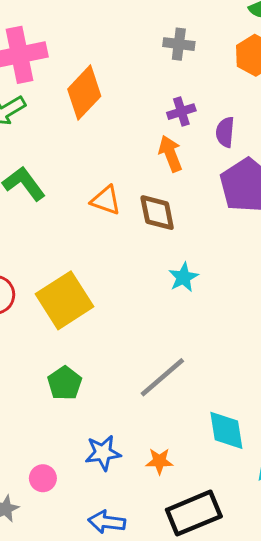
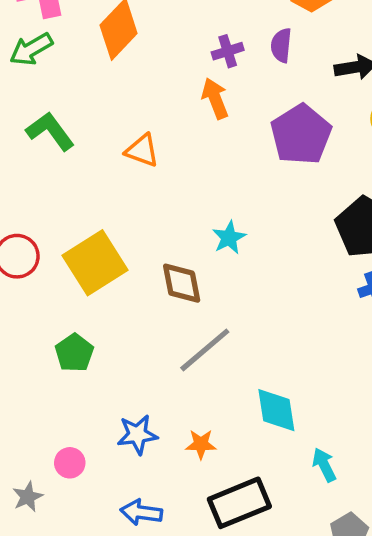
purple semicircle: (225, 132) -> (281, 45), moved
brown diamond: (157, 213) -> (182, 283), moved
green pentagon: (65, 383) -> (74, 353), moved

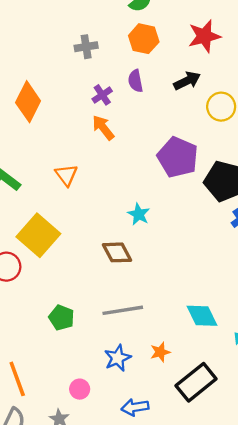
purple pentagon: (301, 134) -> (178, 157), moved
orange triangle: (142, 151) -> (66, 175), turned 50
yellow square: (95, 263) -> (38, 235), moved
gray line: (205, 350) -> (123, 310), moved, turned 48

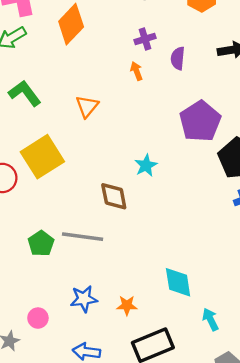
purple semicircle: (135, 81) -> (178, 58), moved
orange arrow: (103, 128) -> (137, 71), size x0.7
gray line: (123, 310) -> (83, 237), moved

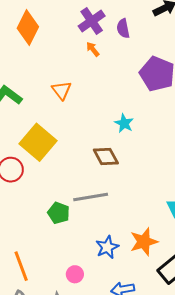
purple cross: (145, 39) -> (92, 21), size x1.5
orange star: (127, 305) -> (144, 242), size x1.6

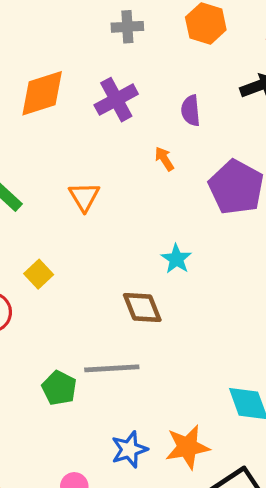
purple cross: (92, 21) -> (116, 100), moved
orange diamond: (28, 28) -> (42, 93), turned 40
orange arrow: (93, 49) -> (164, 159), moved
yellow square: (38, 142) -> (39, 274), size x0.5

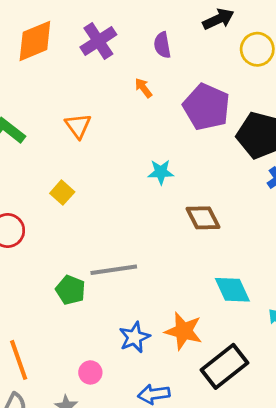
cyan star: (176, 259) -> (161, 172), turned -30
yellow square: (39, 274) -> (62, 193), moved
brown diamond: (142, 307) -> (203, 218), moved
orange star: (187, 447) -> (184, 331), turned 30

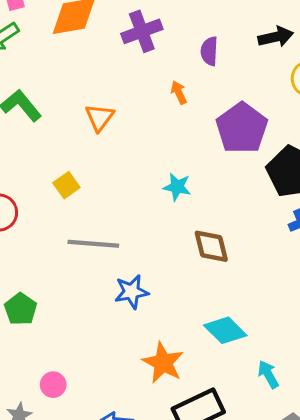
gray line: (114, 270) -> (93, 244), moved
green pentagon: (70, 290) -> (21, 309), moved
cyan diamond: (232, 290) -> (225, 330), turned -33
blue star: (134, 337) -> (131, 292), moved

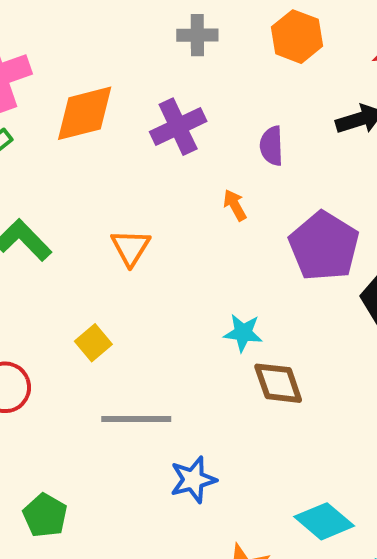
brown diamond: (211, 246) -> (278, 383), moved

